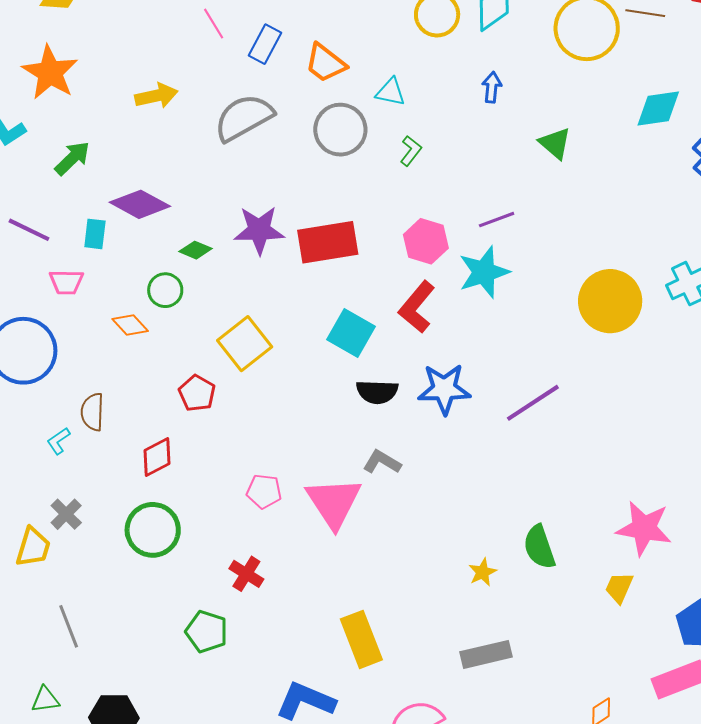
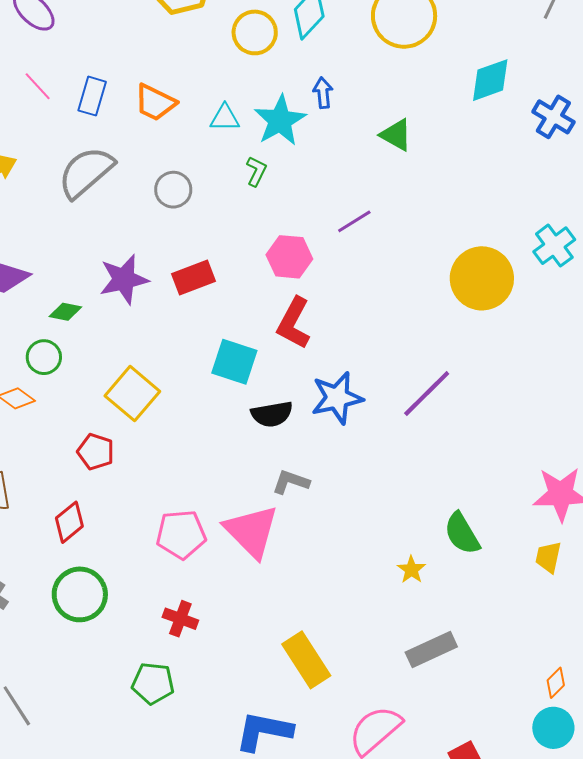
gray circle: (340, 130) -> (173, 190), moved, size x0.7
red rectangle: (328, 242) -> (193, 277), size x0.7
cyan star: (484, 272) -> (280, 120), moved
pink pentagon: (264, 491) -> (181, 534), size x1.4

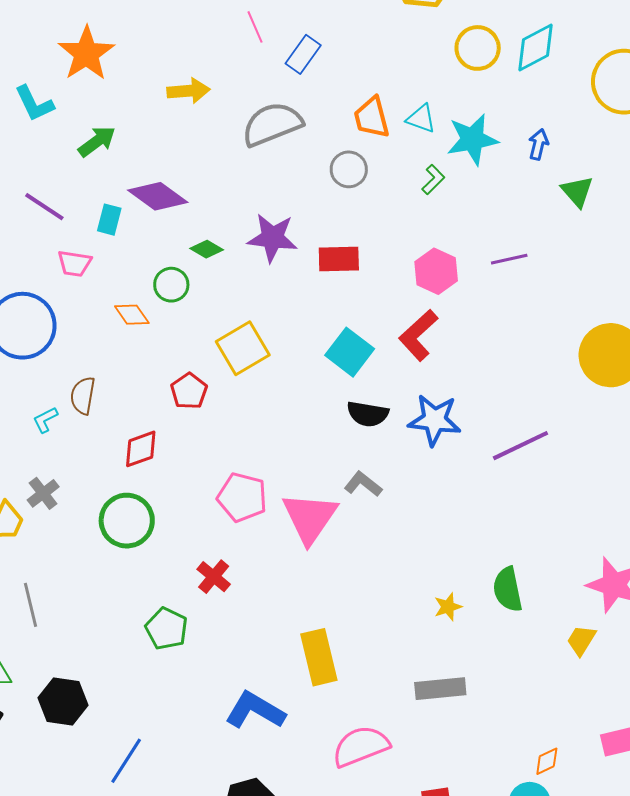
blue arrow: (323, 93) -> (538, 144), moved
orange trapezoid: (155, 102) -> (372, 117), moved, turned 30

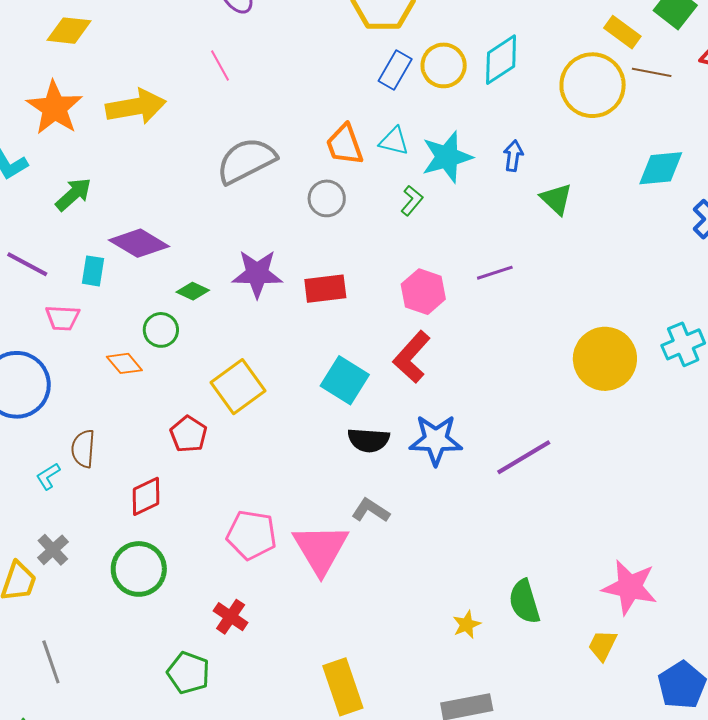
blue rectangle: (303, 54) -> (395, 70), moved
yellow arrow: (189, 91) -> (136, 107), moved, size x1.4

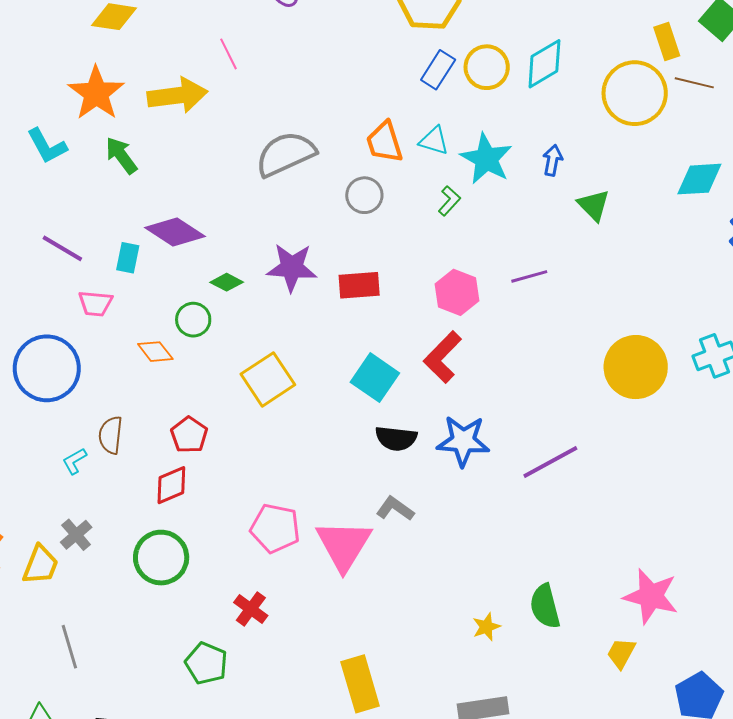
yellow rectangle: (622, 32) -> (667, 41), turned 33
pink line: (220, 65) -> (229, 54), moved
cyan star: (447, 157) -> (486, 159), turned -30
green arrow: (73, 194) -> (121, 155), moved, turned -87
red pentagon: (189, 434) -> (189, 435), moved

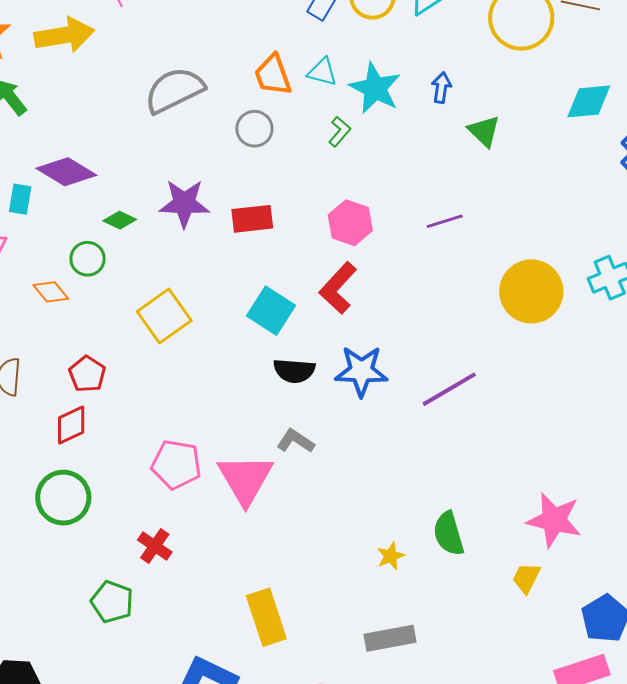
purple line: (529, 276) -> (445, 221), moved

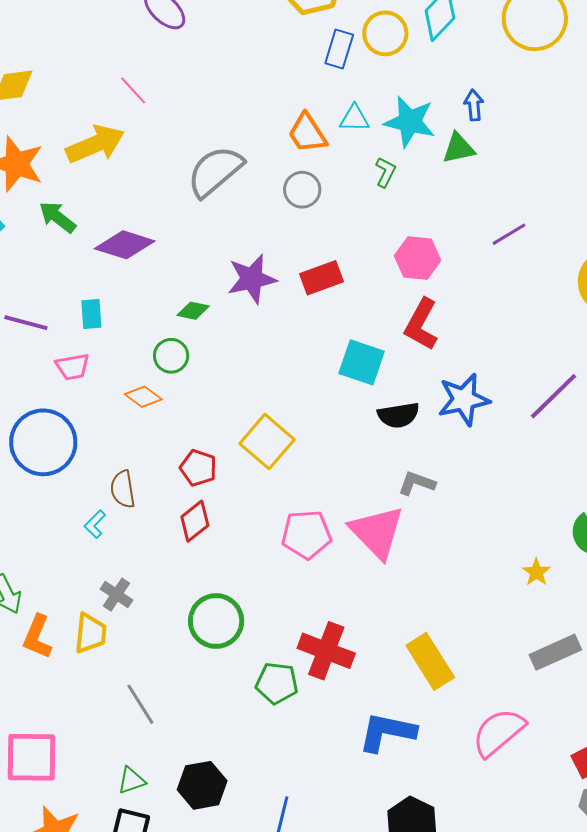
green triangle: (484, 131) -> (459, 148), moved, turned -42
purple diamond: (66, 172) -> (125, 245), moved
yellow square: (164, 316) -> (267, 442), moved
green circle: (63, 498) -> (216, 621), moved
red cross: (155, 546) -> (326, 651), moved, size x1.6

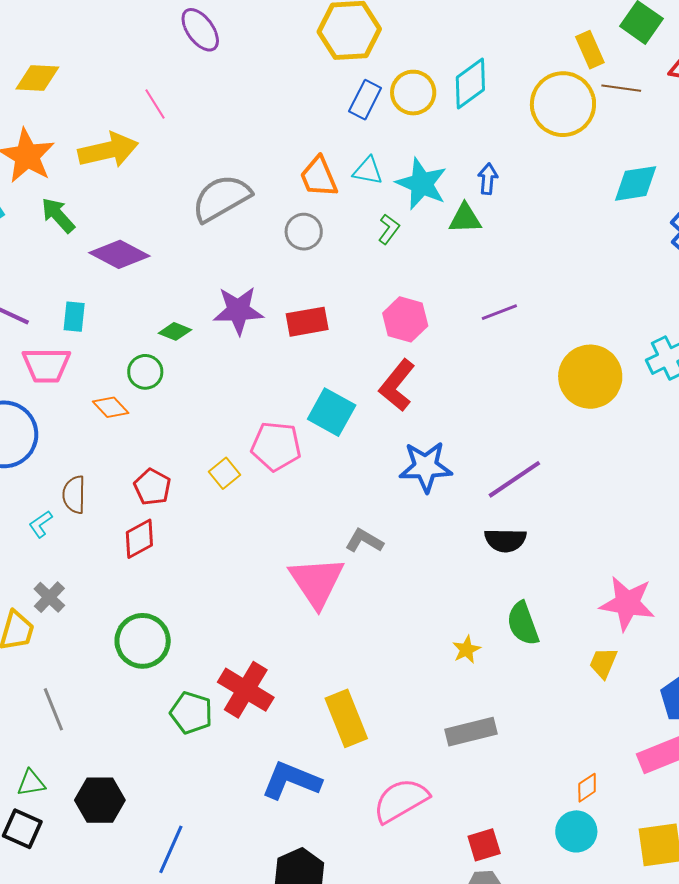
pink trapezoid: (73, 367) -> (46, 365), size x1.4
black semicircle: (398, 415) -> (505, 540), moved
yellow square: (267, 442) -> (224, 473), size x0.6
pink pentagon: (306, 534) -> (276, 446), moved

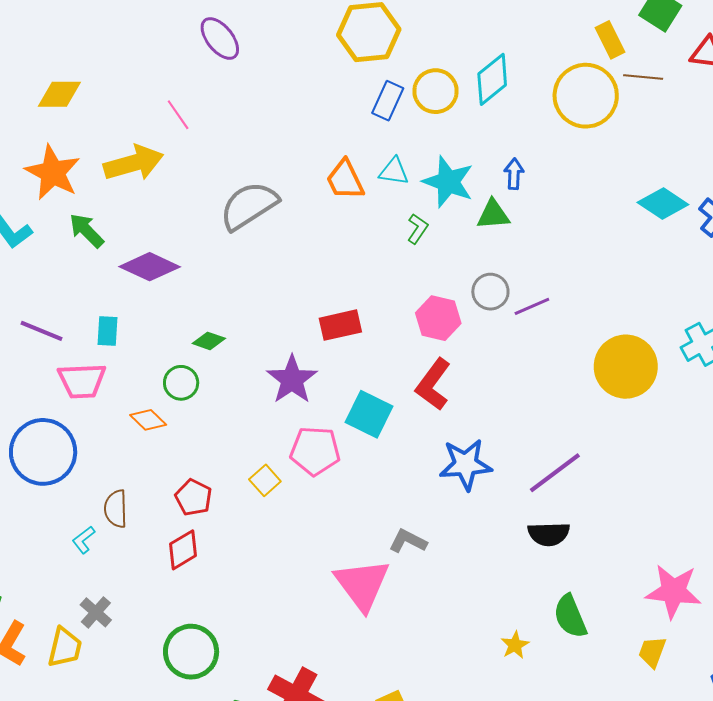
cyan diamond: (636, 183) -> (663, 203), moved, turned 45
gray circle: (304, 232) -> (490, 292), moved
purple star: (238, 310) -> (292, 380), moved, turned -30

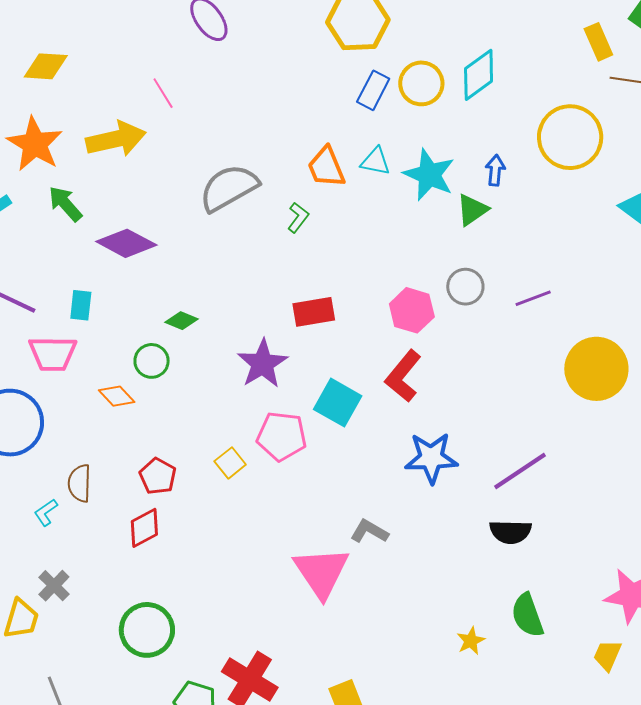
yellow circle: (586, 96) -> (570, 137), moved
green triangle: (493, 214) -> (472, 210), turned -33
green L-shape: (418, 229) -> (298, 218), moved
purple line: (532, 306) -> (533, 298), moved

